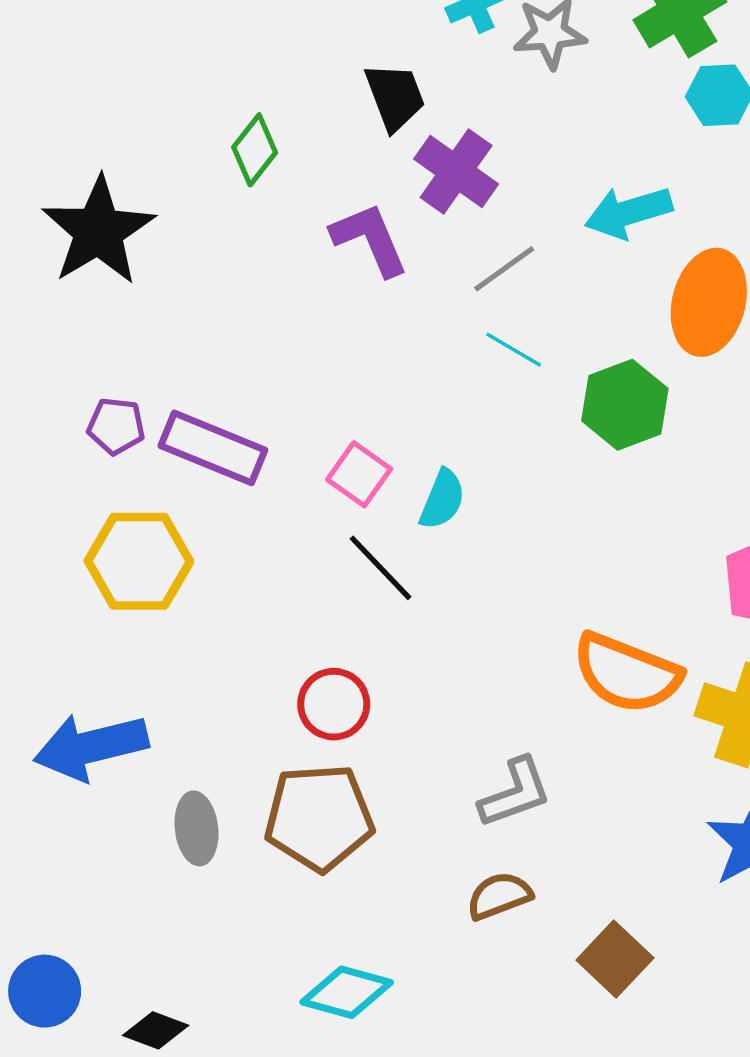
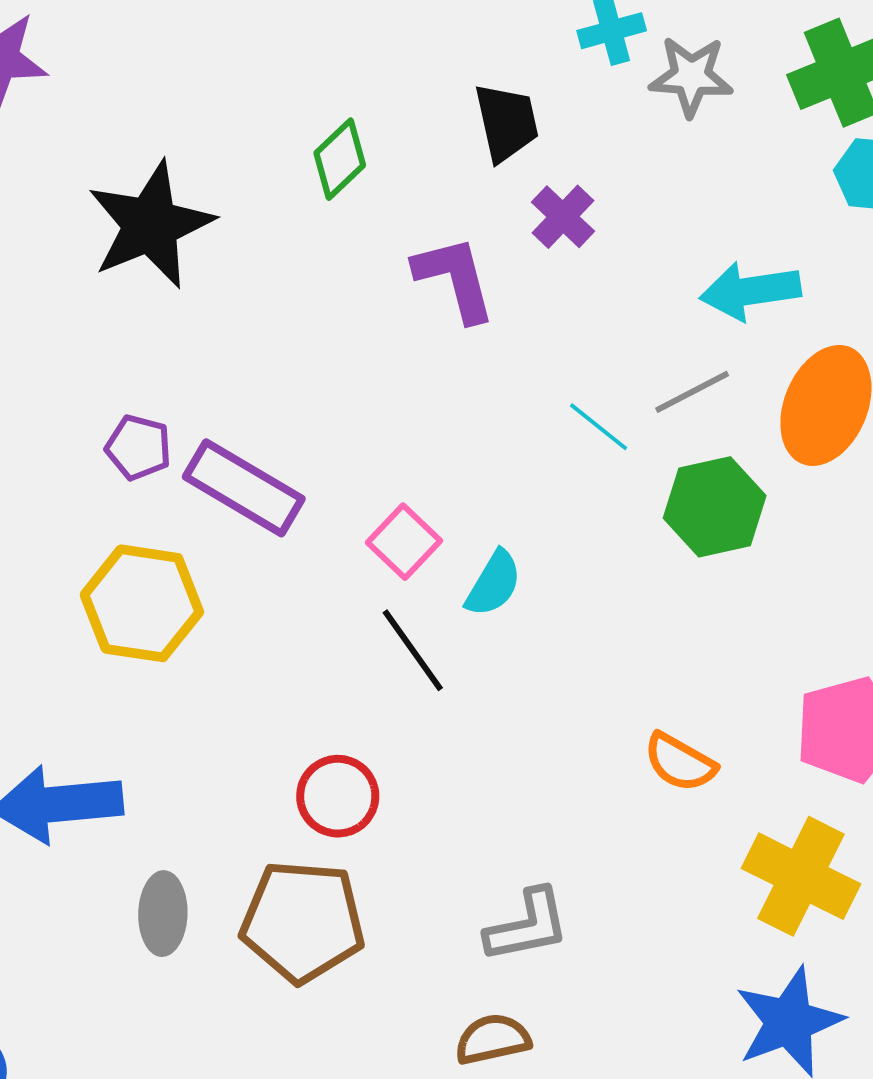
purple cross: (456, 172) -> (563, 217), size x0.7
gray line: (504, 269) -> (692, 392), moved
orange semicircle: (627, 673) -> (680, 762), moved, size x0.6

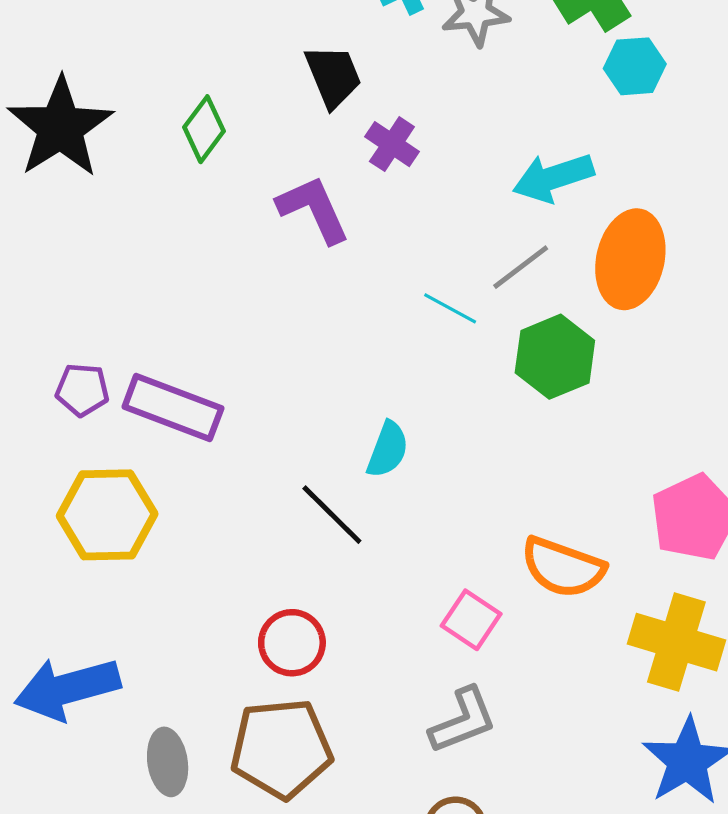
black star: (151, 225) -> (60, 127), moved
pink square: (404, 542) -> (471, 620), moved
orange semicircle: (680, 762) -> (563, 567), size x1.4

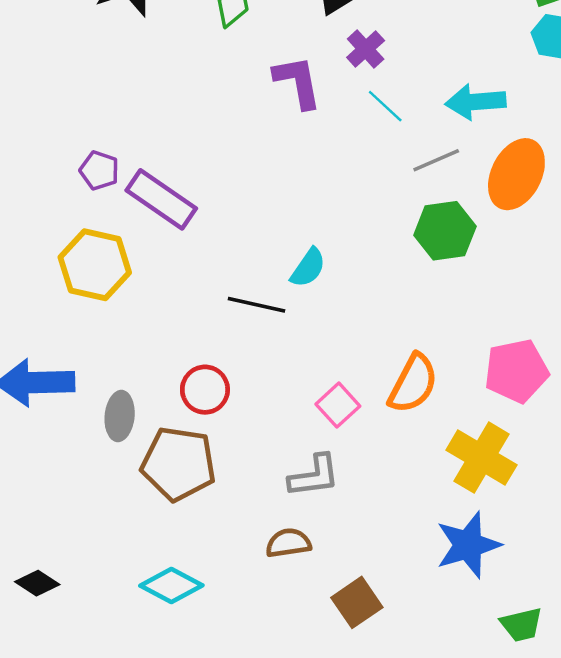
cyan line: (450, 308) -> (385, 106), moved
black line: (332, 515) -> (257, 305), turned -46
orange semicircle: (563, 567) -> (413, 384), turned -96
gray ellipse: (168, 762) -> (120, 416), moved

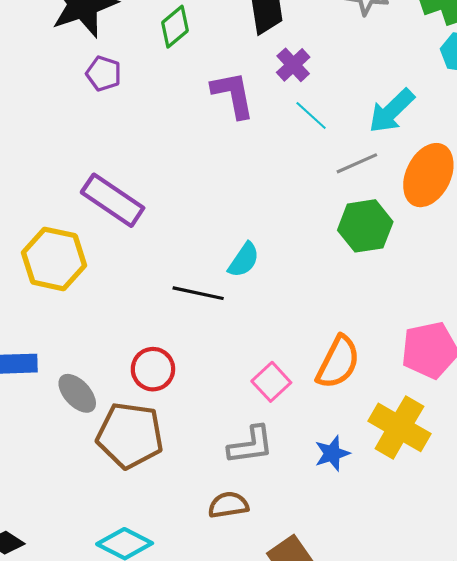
cyan arrow: (476, 102) -> (391, 111), turned -39
purple pentagon: (99, 170) -> (104, 74), moved
gray ellipse: (120, 416) -> (77, 393), turned -48
blue star: (468, 545) -> (332, 453), moved, size x0.6

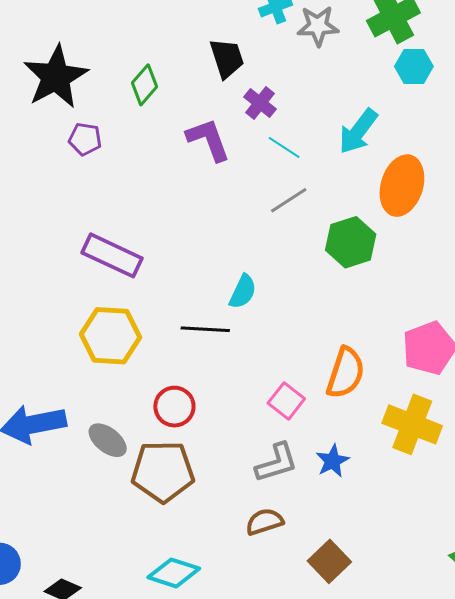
gray line: (357, 163) -> (289, 200), moved
yellow hexagon: (54, 259) -> (110, 336), moved
blue star: (332, 453) -> (333, 461), moved

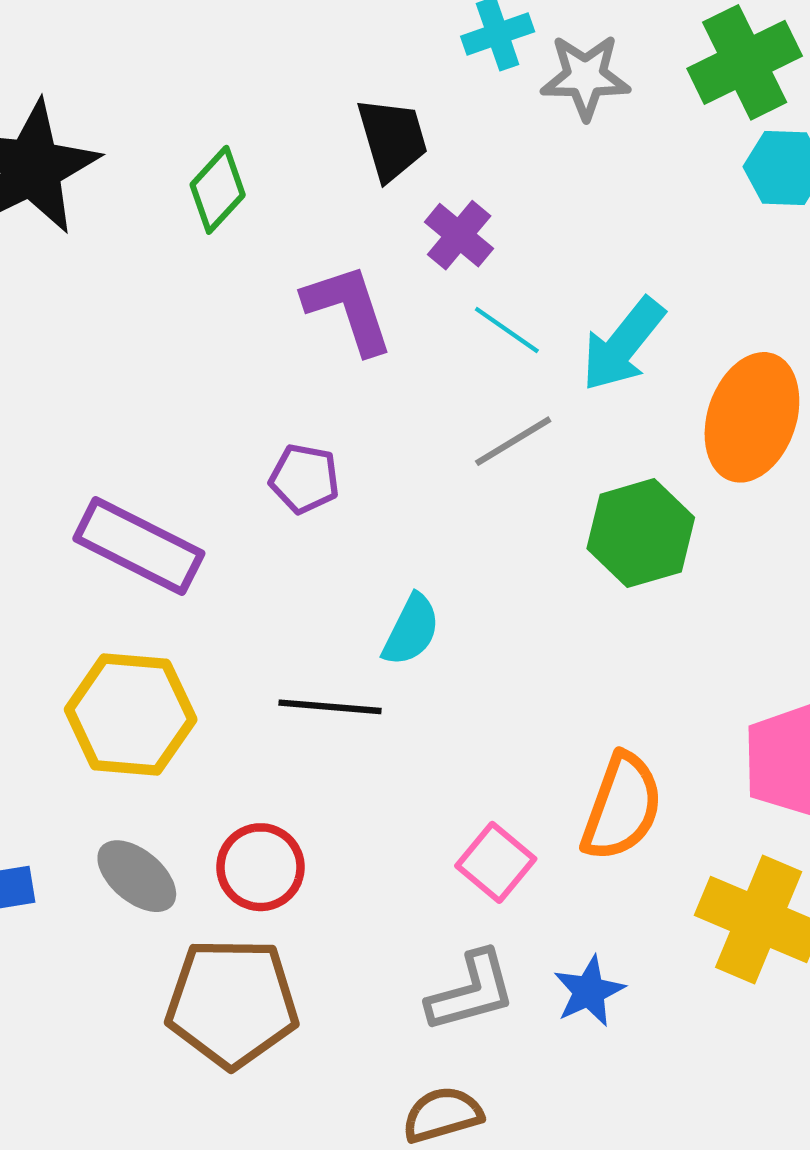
cyan arrow: (358, 131) -> (623, 345), moved
purple pentagon: (85, 139) -> (304, 479), moved
gray ellipse: (108, 440) -> (137, 876), moved

